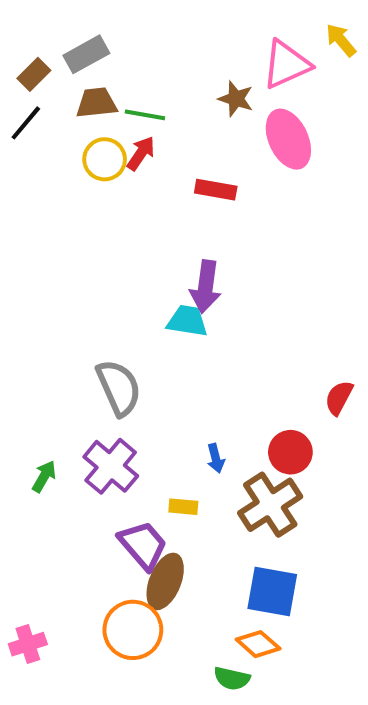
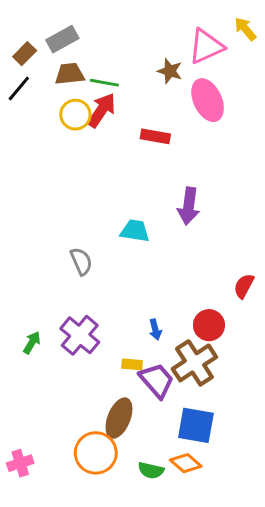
red arrow: (141, 153) -> (102, 110), size x1.4
purple arrow: (206, 287) -> (189, 206), moved
gray semicircle: (119, 388) -> (81, 261), moved, size x0.7
purple trapezoid: (143, 545) -> (157, 380), moved
green semicircle: (232, 678) -> (151, 470), moved

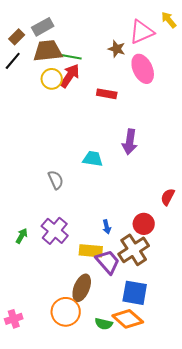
brown trapezoid: (70, 74) -> (48, 51), size x1.4
yellow rectangle: (132, 364) -> (91, 251), size x1.6
orange diamond: (186, 463) -> (128, 319), size x1.4

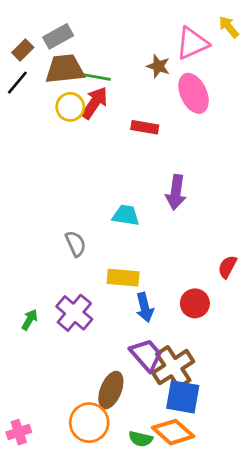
blue arrow: (107, 227) -> (145, 307), size x1.5
brown cross: (134, 250) -> (173, 367), moved
yellow rectangle: (91, 251) -> (123, 278), moved

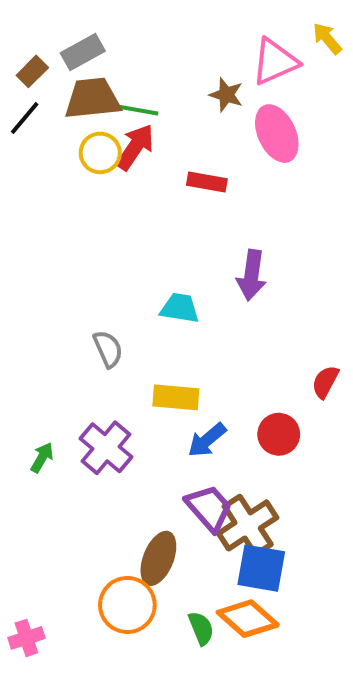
blue arrow: (145, 307) -> (207, 440), turned 64
pink cross: (19, 432) -> (26, 638), moved
green semicircle: (141, 439) -> (201, 628), turned -125

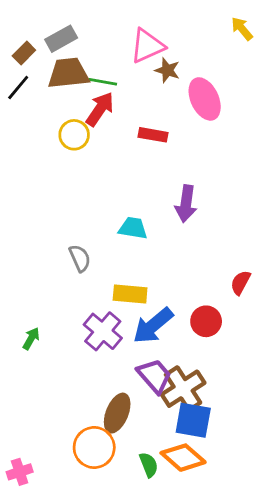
pink triangle: (275, 62) -> (147, 46), moved
yellow circle: (100, 153) -> (74, 135), moved
blue arrow: (207, 440) -> (153, 326), size x1.4
purple cross: (106, 448) -> (103, 331), moved

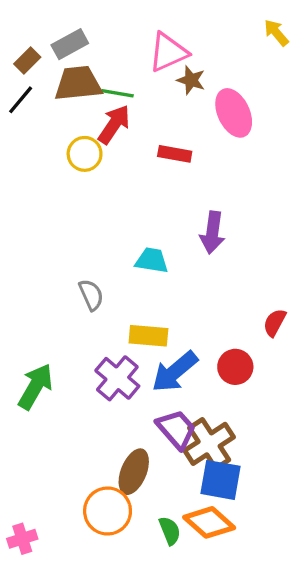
green arrow: (31, 338) -> (35, 387), size x1.8

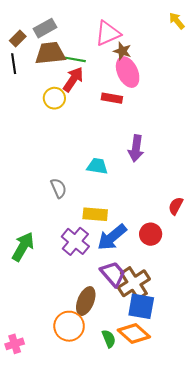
black line: (21, 100) -> (14, 64), turned -48
pink ellipse: (234, 113) -> (128, 72), moved

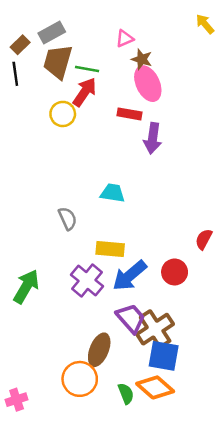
pink triangle: (108, 33) -> (125, 39), size x0.6
brown trapezoid: (50, 53) -> (58, 62), turned -68
purple arrow: (136, 148) -> (153, 138), moved

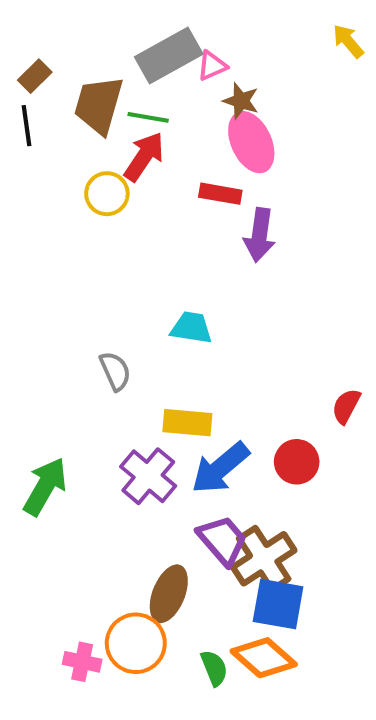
gray rectangle: (52, 33) -> (169, 56), moved, size x1.4
pink cross: (17, 400) -> (82, 662), moved, turned 30

